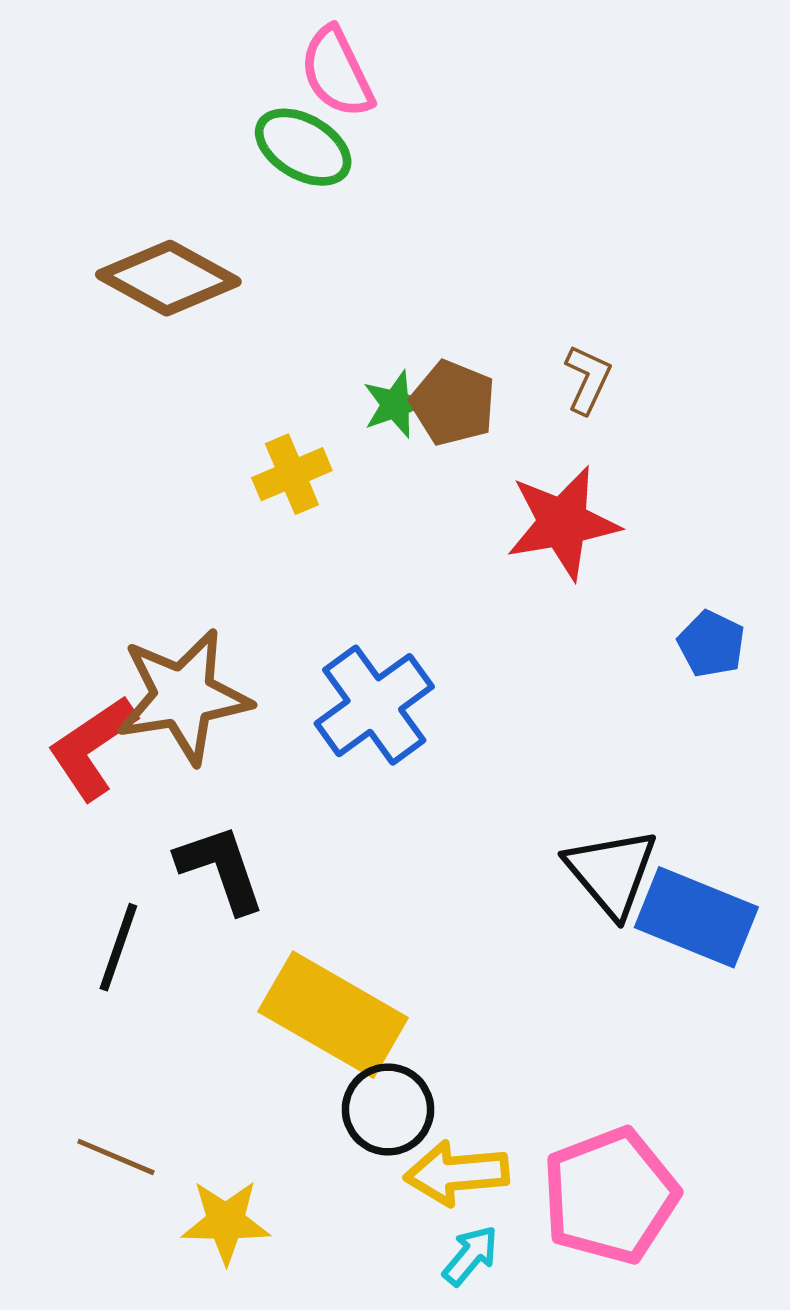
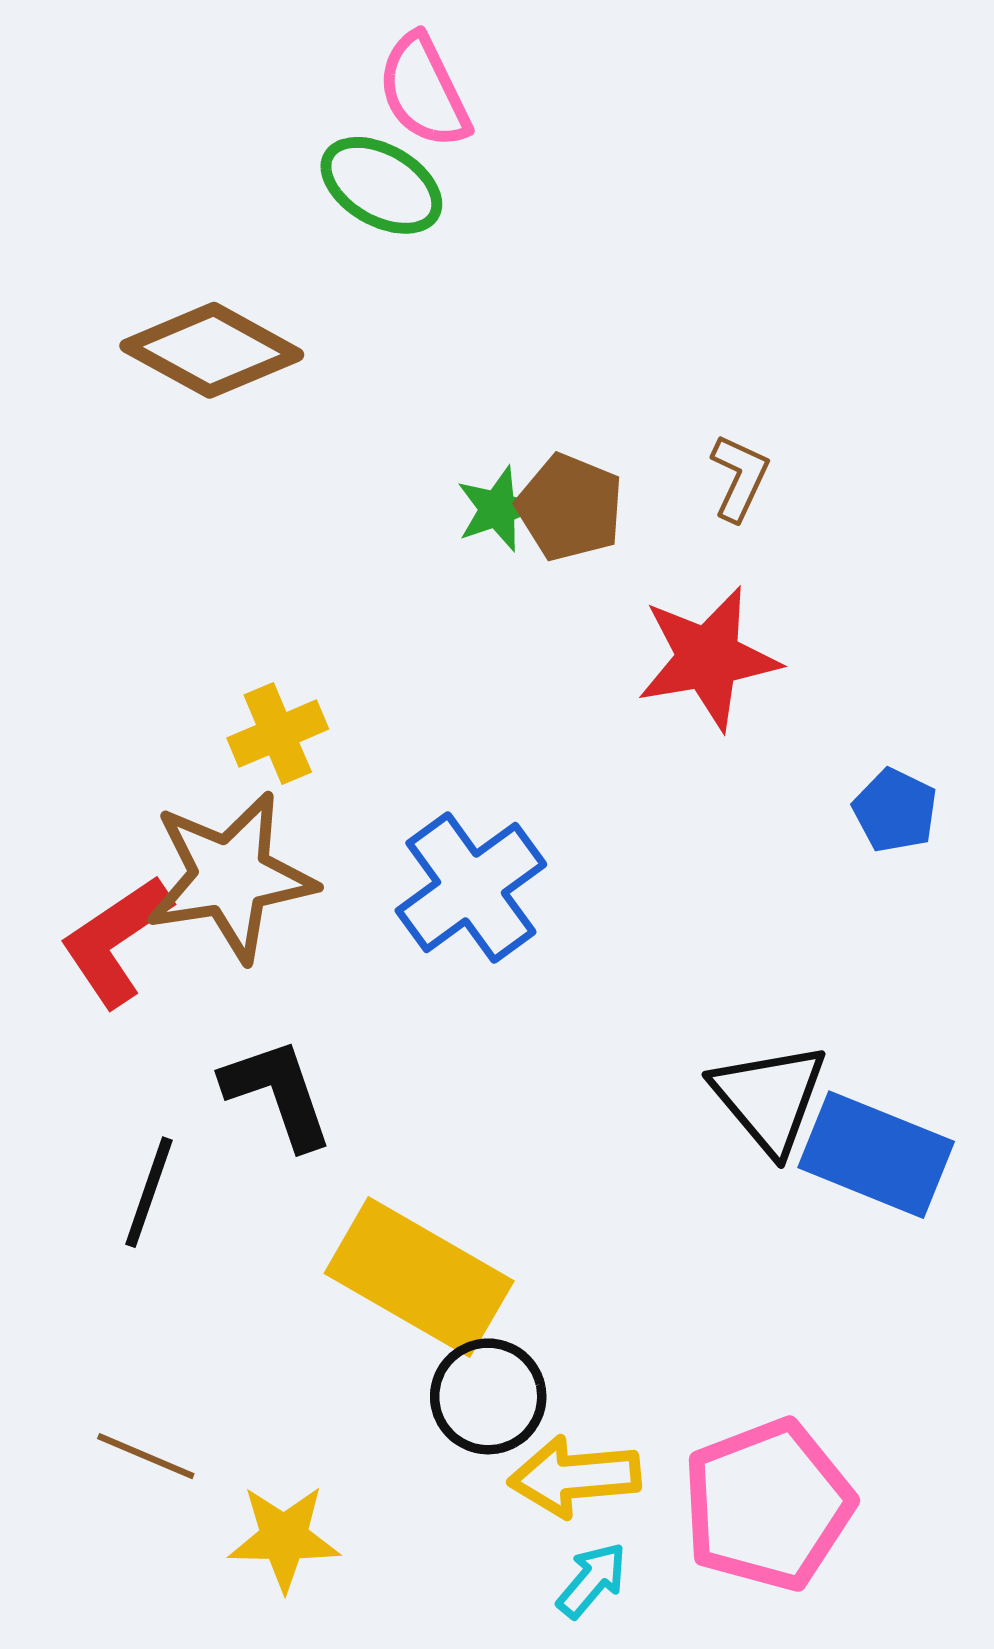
yellow cross: (292, 474) -> (278, 734), moved

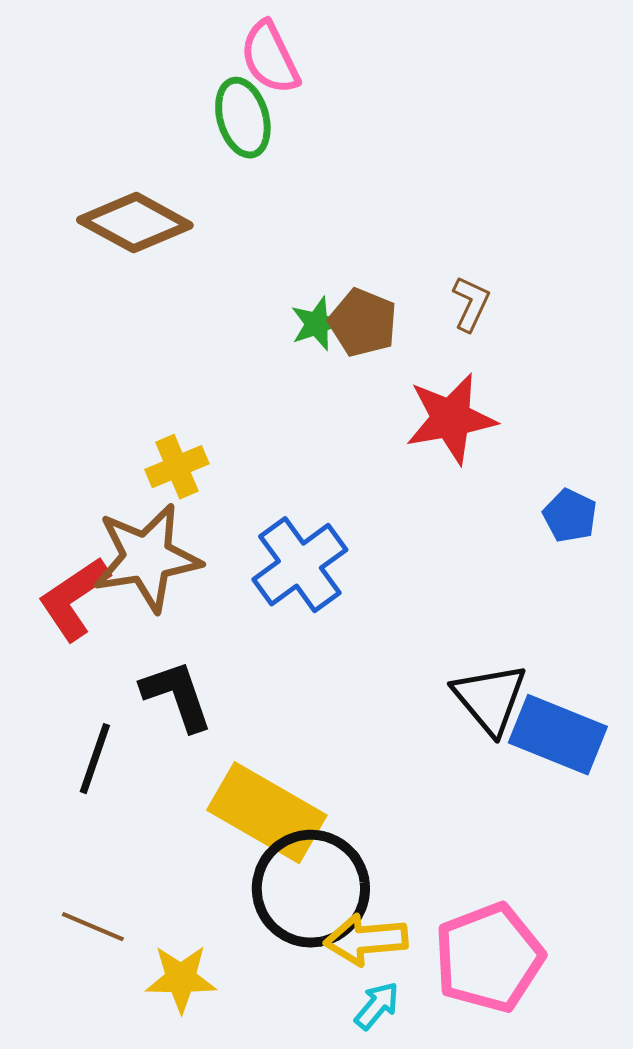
green ellipse: (381, 185) -> (243, 118), turned 44
black circle: (488, 1396) -> (311, 889), size x1.6

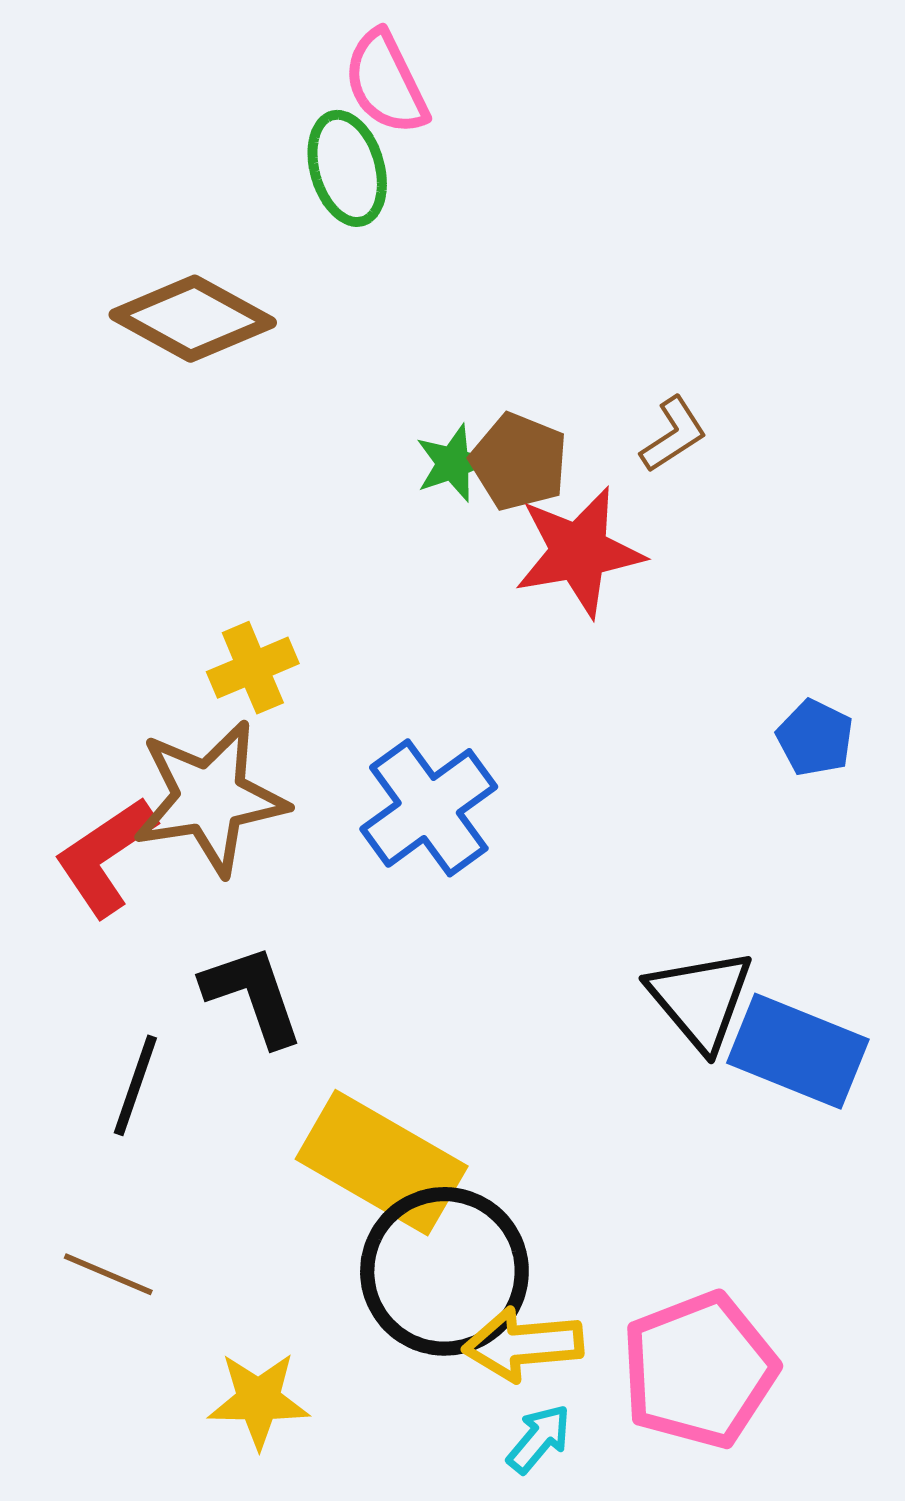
brown L-shape: (471, 304) -> (673, 434), turned 32
red star: (451, 419) -> (579, 552), moved
brown line: (93, 927) -> (108, 1274), moved

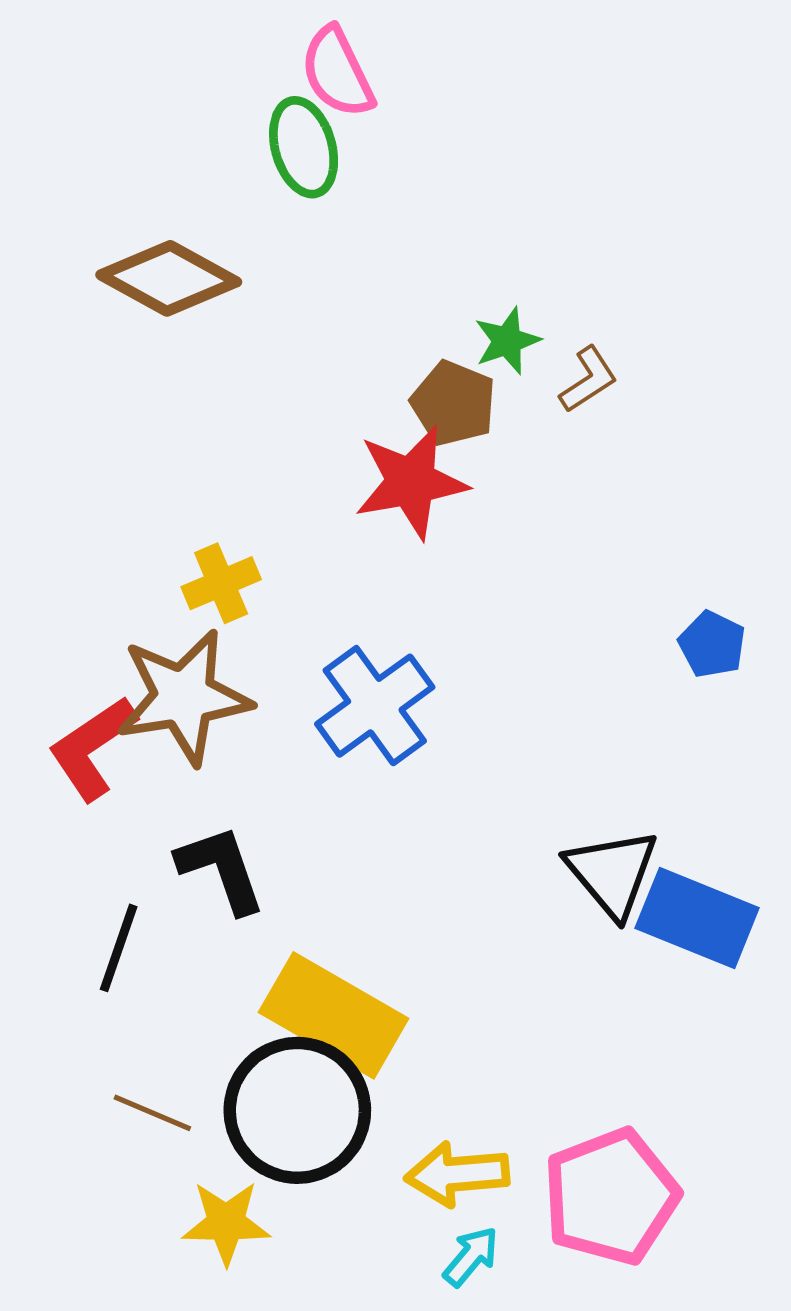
green star: (453, 463) -> (507, 341), moved
red star: (579, 552) -> (411, 482), moved
black circle: (444, 1271) -> (297, 1110), moved
brown line: (108, 1274) -> (152, 1113), moved

